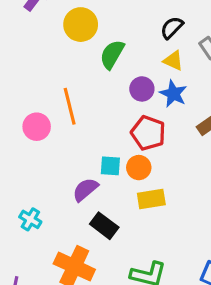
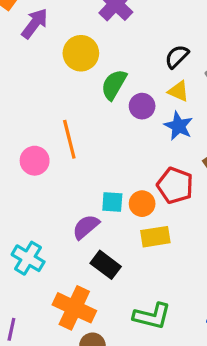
purple circle: (142, 89) -> (142, 106), moved
red pentagon: (148, 133) -> (175, 185), moved
cyan cross: (30, 219) -> (28, 258), size x1.4

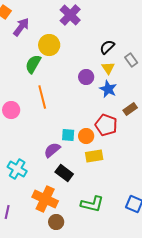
green semicircle: (114, 85) -> (33, 64), moved
yellow triangle: (178, 91) -> (108, 68), turned 32
pink circle: (35, 161) -> (11, 110), moved

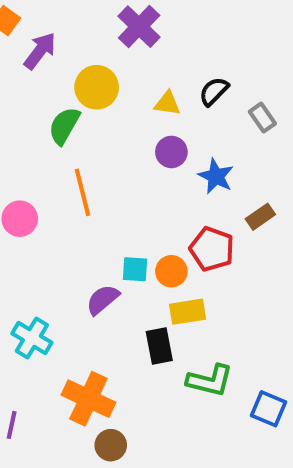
yellow triangle: (108, 68) -> (167, 103), moved, turned -48
black rectangle: (64, 173) -> (159, 346), moved, turned 42
green L-shape: (92, 204) -> (210, 380), moved

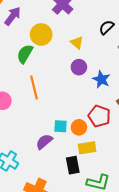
black semicircle: (214, 91) -> (106, 27), moved
yellow triangle: (167, 103) -> (77, 43), turned 32

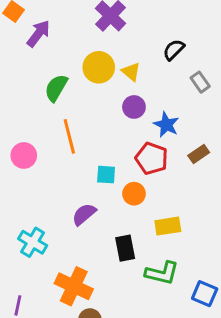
yellow circle: (41, 34) -> (99, 67), moved
red pentagon: (99, 116) -> (152, 158), moved
cyan square: (61, 126) -> (106, 175), moved
yellow rectangle: (87, 148) -> (168, 226), moved

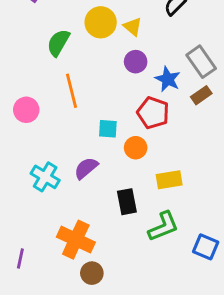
gray rectangle: (200, 82) -> (201, 62), moved, size x1.5
brown rectangle: (199, 154) -> (201, 95), moved
cyan cross: (33, 242) -> (45, 177), moved
green L-shape: (162, 273) -> (163, 226), turned -36

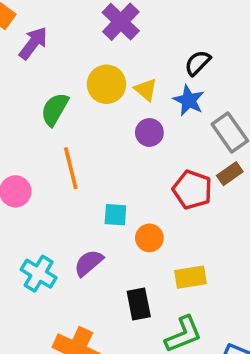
blue star: (168, 79) -> (189, 100), moved
red pentagon: (153, 113) -> (192, 190), moved

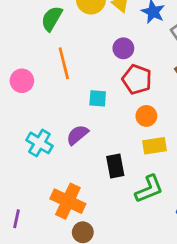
purple circle: (149, 132) -> (123, 48), moved
red pentagon: (192, 190) -> (137, 79), moved
orange circle: (149, 238) -> (146, 116), moved

